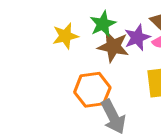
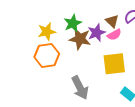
orange hexagon: (92, 90) -> (47, 55), moved

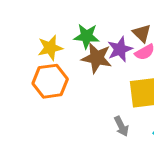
green star: (73, 23) -> (87, 36), turned 30
gray arrow: (80, 88) -> (121, 126), moved, size x0.6

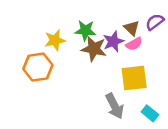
orange hexagon: (50, 81) -> (38, 67), moved
gray arrow: (121, 126) -> (115, 106), size x1.5

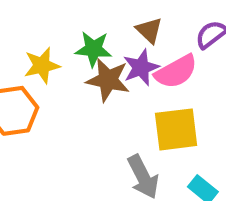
brown triangle: (132, 28) -> (149, 30), moved
pink semicircle: (134, 44) -> (176, 72), size x1.5

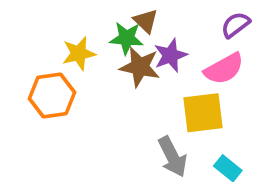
brown triangle: (149, 30) -> (146, 21), moved
pink semicircle: (176, 72) -> (224, 69), moved

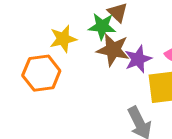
purple star: (170, 55) -> (138, 59), moved

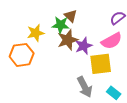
brown star: (113, 50) -> (68, 40), turned -30

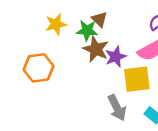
yellow star: (36, 33) -> (56, 24), moved
brown star: (68, 40) -> (96, 49), turned -30

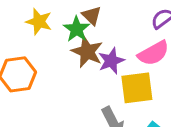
yellow star: (56, 24) -> (39, 22), turned 30
green star: (87, 31) -> (77, 29), turned 30

